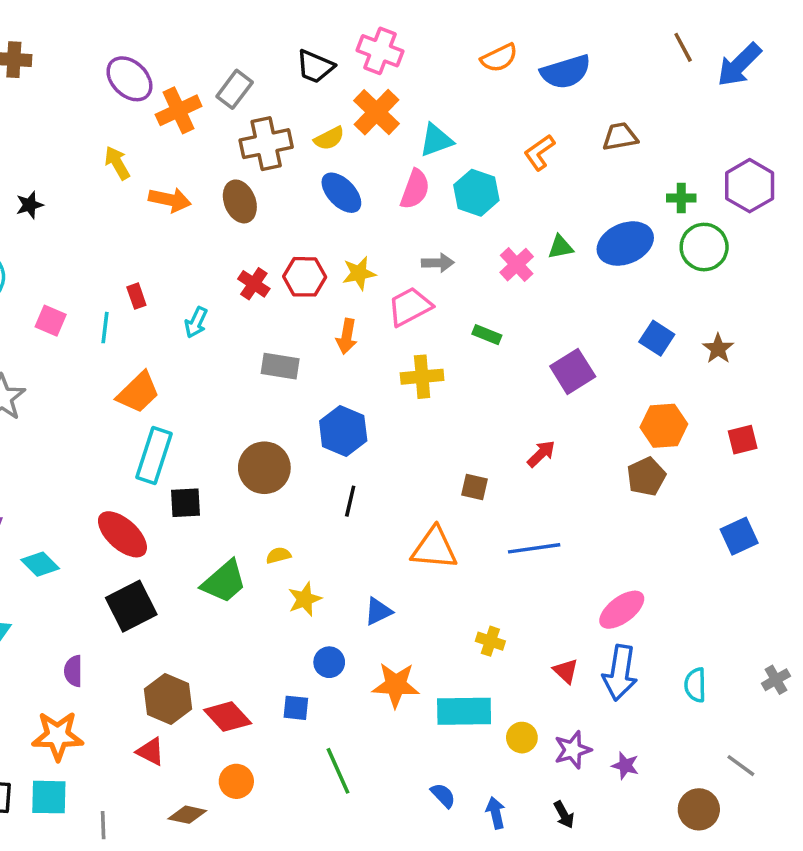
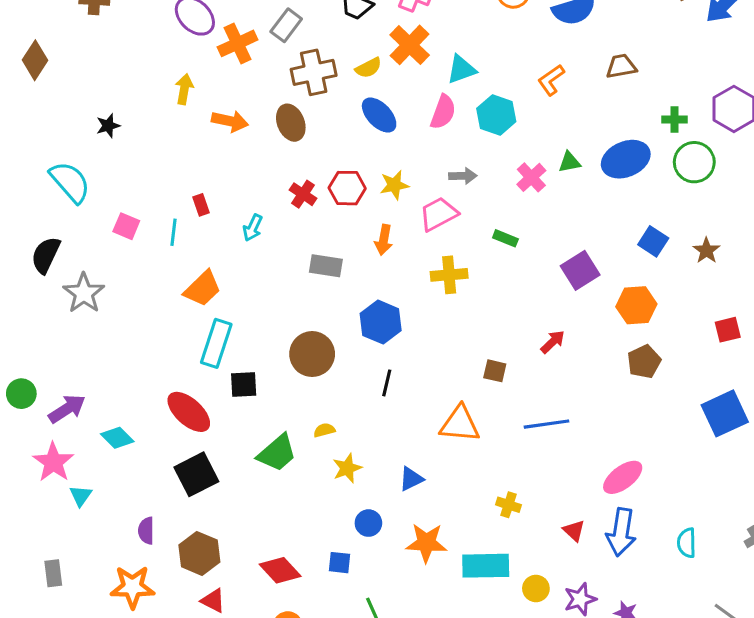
yellow arrow: (117, 163) -> (184, 89), turned 40
orange hexagon: (664, 426) -> (636, 305), moved
blue square: (739, 536) -> (725, 413), size x1.4
brown hexagon: (168, 699) -> (199, 553), moved

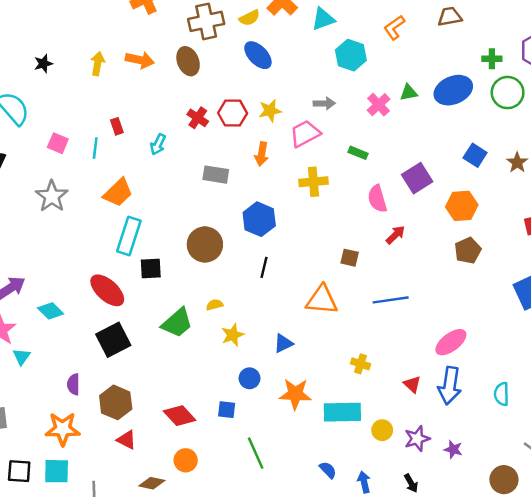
yellow arrow: (184, 89) -> (98, 64), moved
pink semicircle: (443, 112) -> (377, 199), moved, turned 144
gray star: (84, 293) -> (52, 196), moved

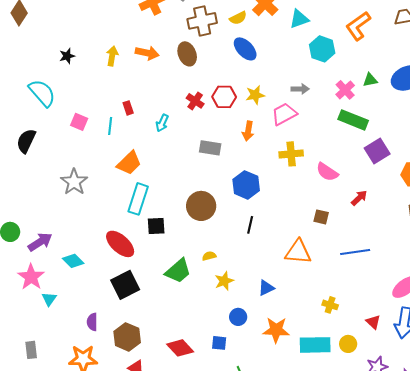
orange L-shape: (394, 27) -> (358, 26), size x1.4
green rectangle: (358, 153) -> (353, 120), moved, size x1.8
gray star: (52, 196) -> (74, 182), moved
pink semicircle: (377, 199) -> (327, 172), moved, turned -40
yellow circle: (382, 430) -> (348, 344), moved

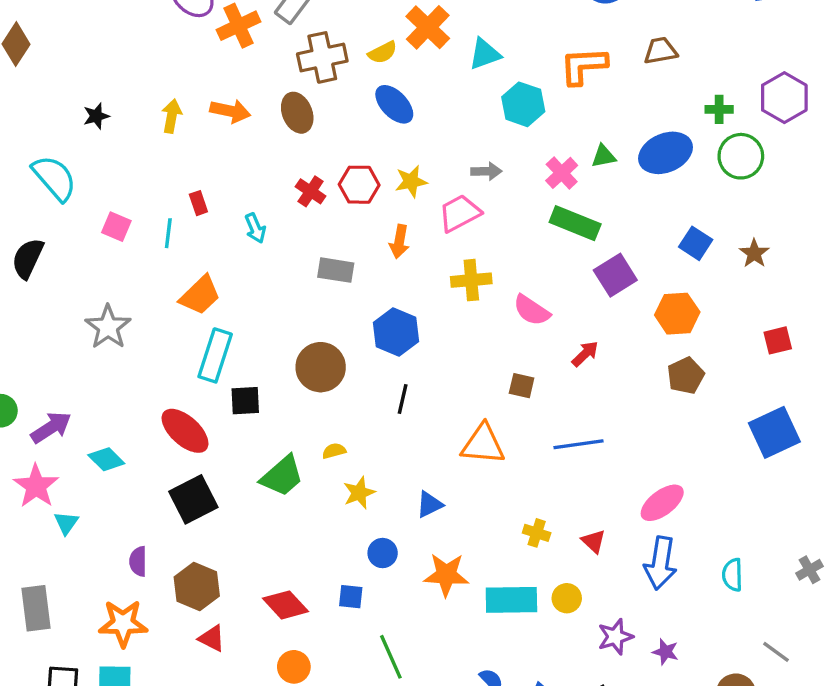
orange L-shape: (358, 26) -> (583, 66), turned 32
cyan arrow: (162, 123) -> (255, 228), turned -48
red triangle: (373, 322) -> (594, 541), moved
gray rectangle: (31, 350) -> (36, 608), size x1.5

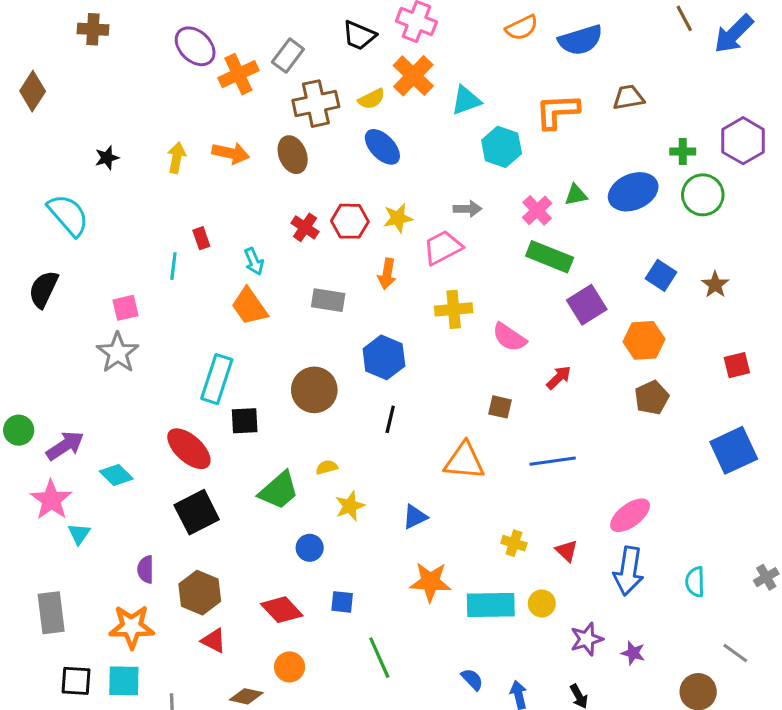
pink square: (116, 227) -> (125, 308), moved, turned -36
orange trapezoid: (200, 295) -> (249, 306), moved, turned 99
blue circle: (383, 553) -> (310, 548), moved

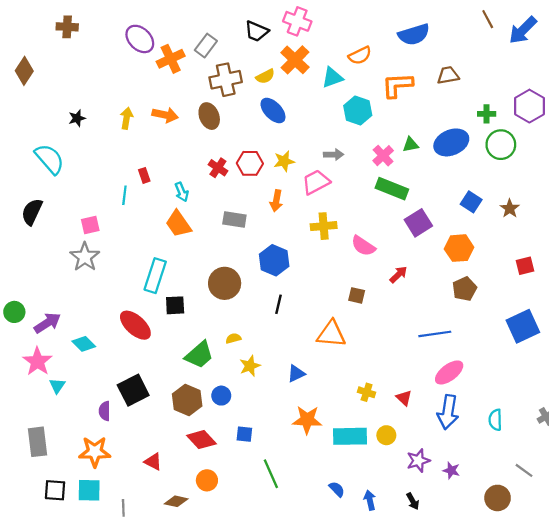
orange semicircle: (522, 28) -> (360, 55), moved
blue line: (553, 461) -> (435, 334), moved
black square: (197, 512) -> (133, 390), moved
brown hexagon: (200, 593) -> (187, 400), moved

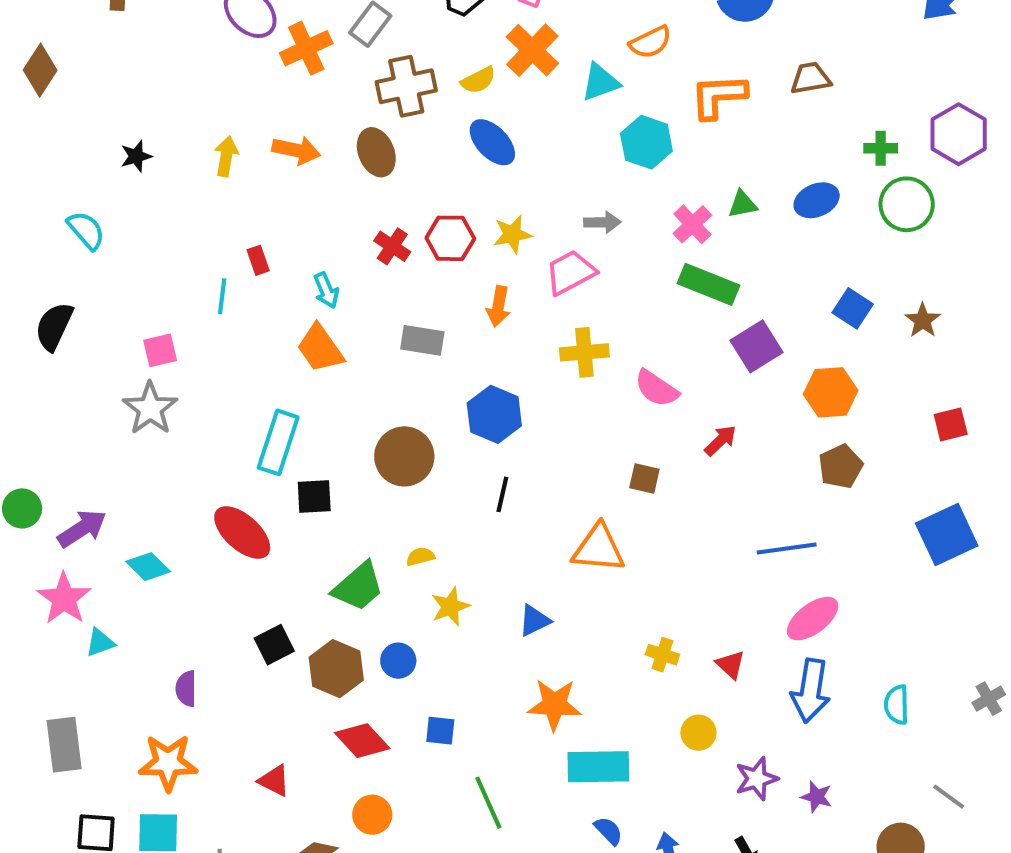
blue ellipse: (451, 142) -> (817, 200), size x0.7
cyan semicircle: (50, 159) -> (86, 230), size x0.7
cyan triangle: (57, 386) -> (100, 643), turned 35
black square: (133, 390) -> (274, 645), moved, size x0.7
cyan rectangle: (350, 436) -> (598, 767), moved

